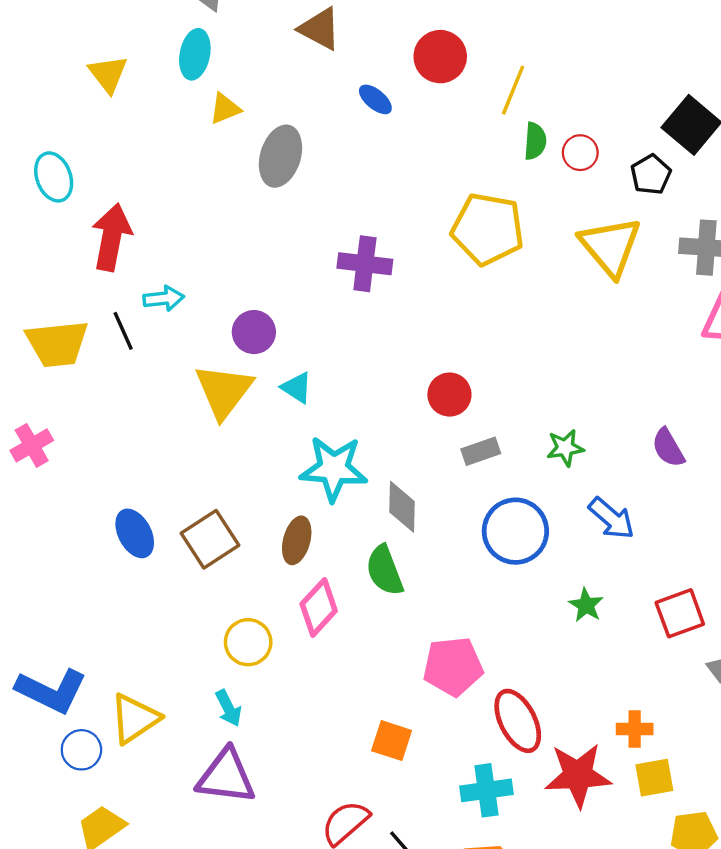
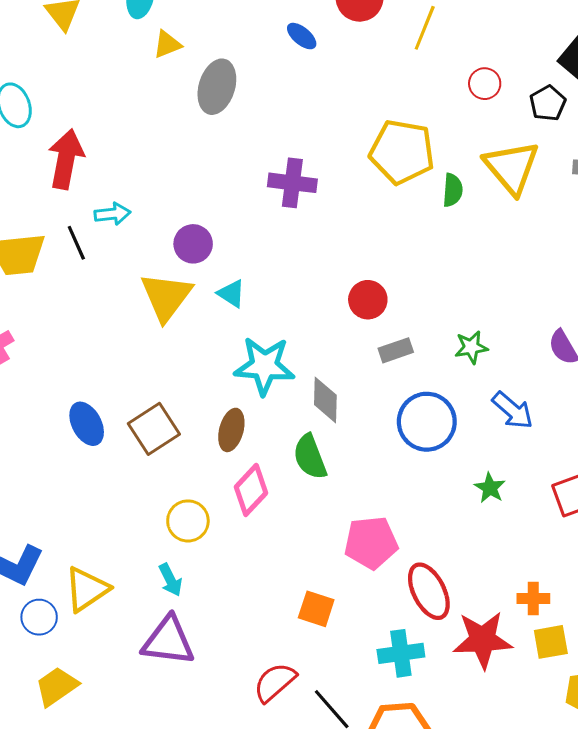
green semicircle: (535, 141) -> (453, 190), moved

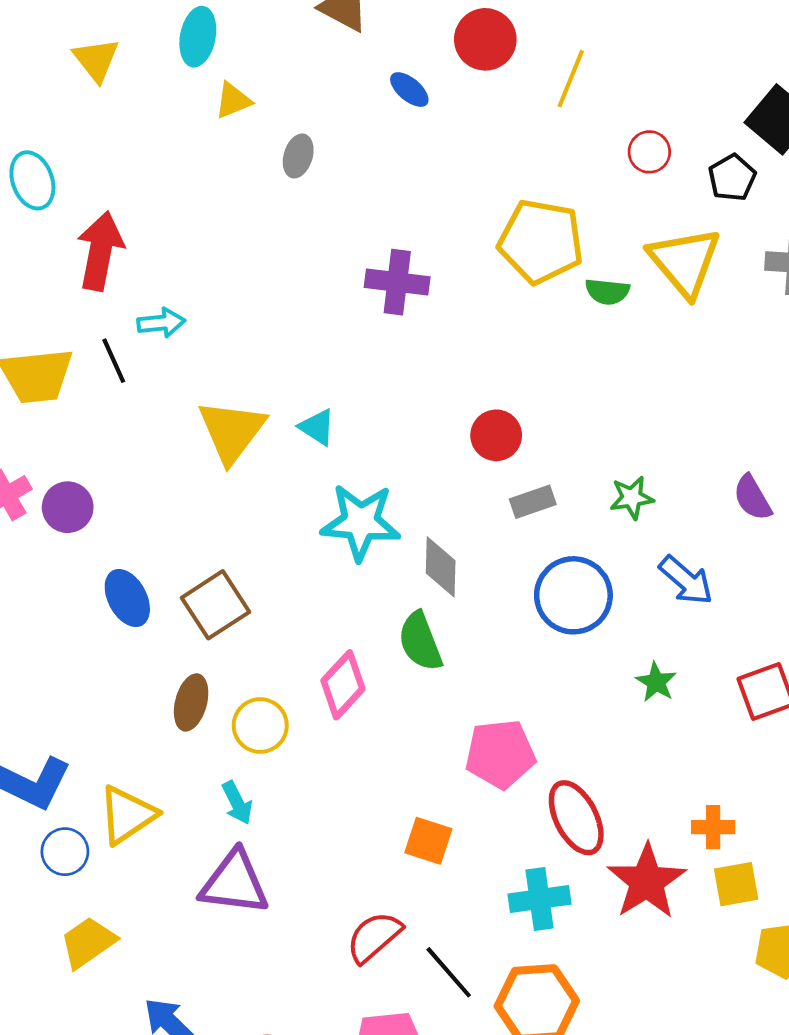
gray ellipse: (217, 87) -> (298, 156), size x0.6
green semicircle: (453, 190) -> (607, 292), turned 92
purple circle: (193, 244) -> (68, 507), moved
brown ellipse: (231, 430) -> (191, 702), moved
red star: (483, 640) -> (647, 881), turned -30

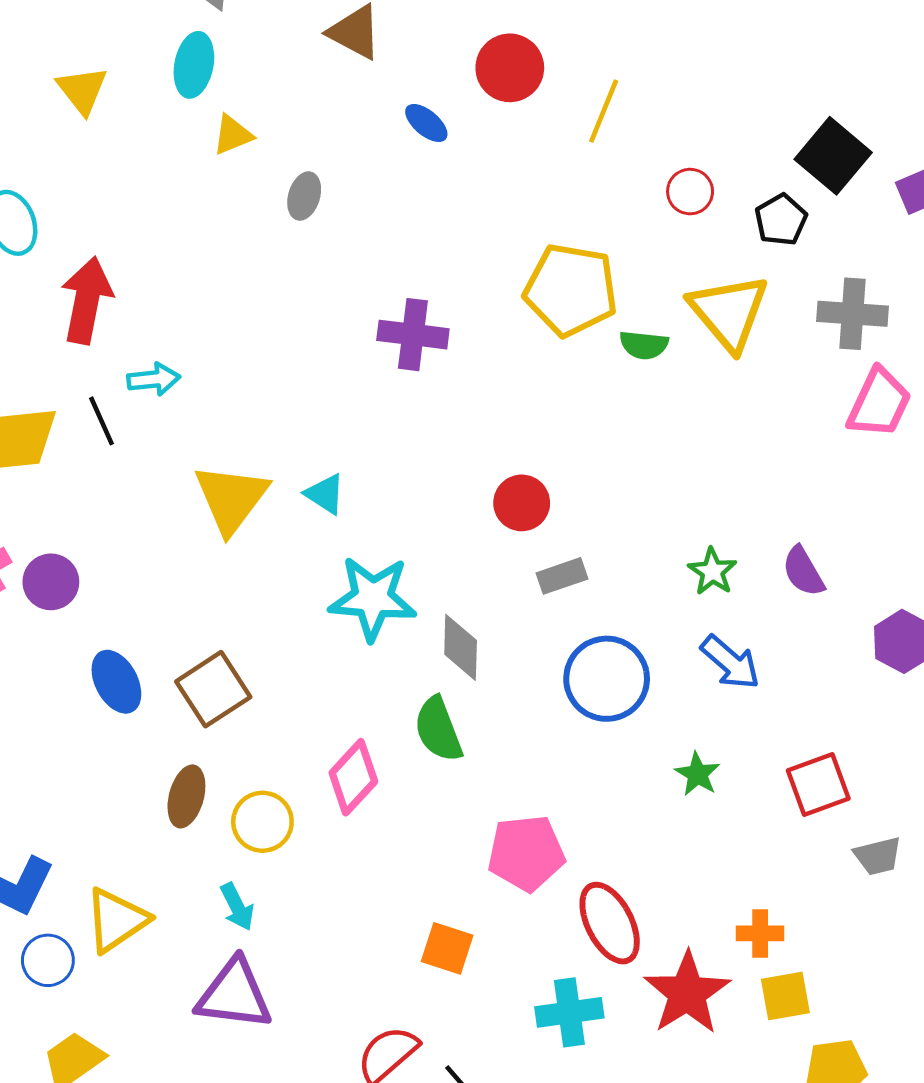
green star: (632, 498) -> (712, 571), moved, turned -30

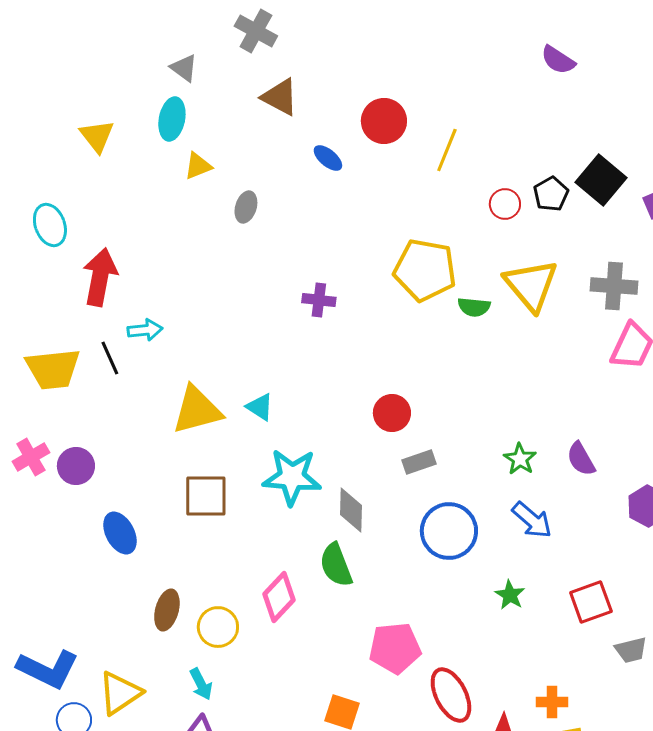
black pentagon: (781, 220) -> (551, 194), moved
purple cross: (413, 335) -> (319, 300), size x0.7
yellow triangle: (231, 498) -> (197, 410), turned 38
brown square: (213, 689) -> (206, 496), moved, turned 33

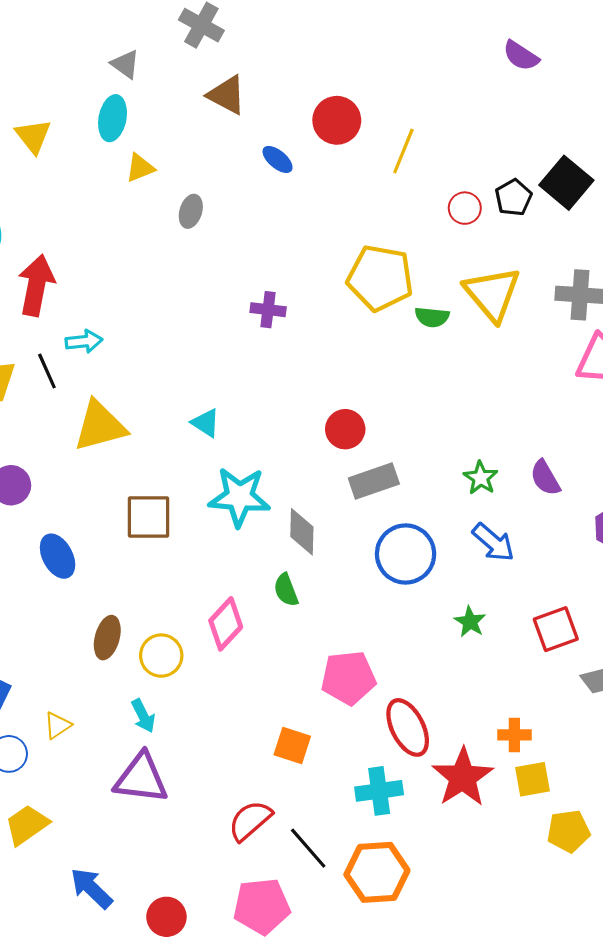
yellow triangle: (197, 410) -> (100, 426), moved
gray rectangle: (419, 462) -> (374, 481), size x1.4
green semicircle: (336, 565) -> (286, 590), size x0.7
yellow triangle: (120, 693) -> (58, 725), size x0.6

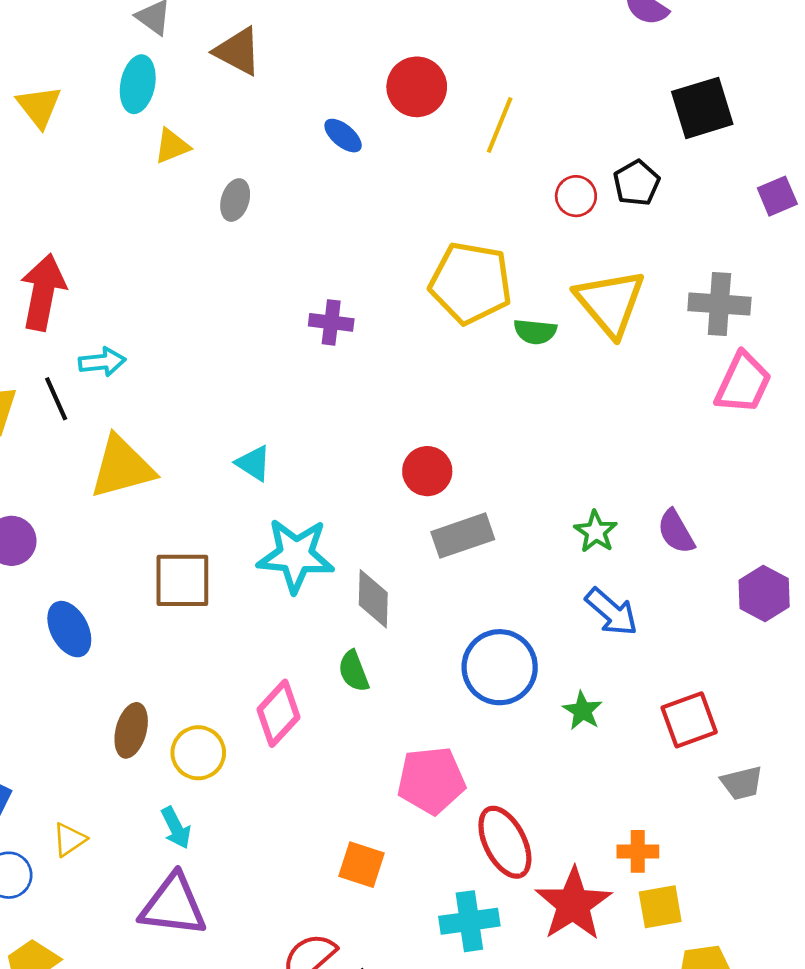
brown triangle: (227, 95) -> (238, 51), moved
black square: (566, 183) -> (702, 108), moved, turned 33
blue circle: (406, 554) -> (500, 667), moved

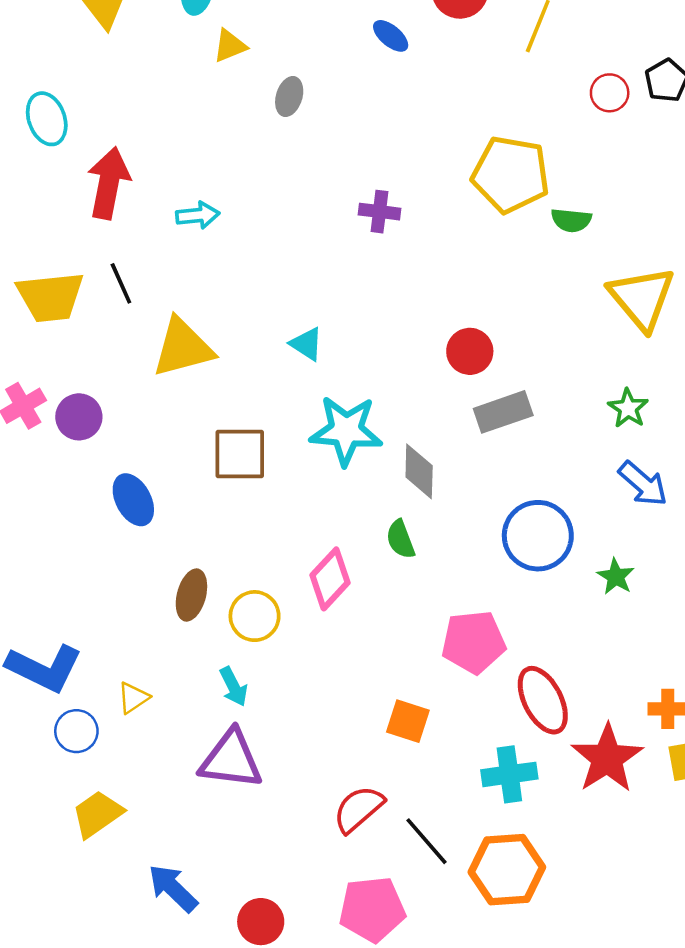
yellow triangle: (610, 303) -> (642, 298), moved
cyan arrow: (102, 362) -> (198, 215), moved

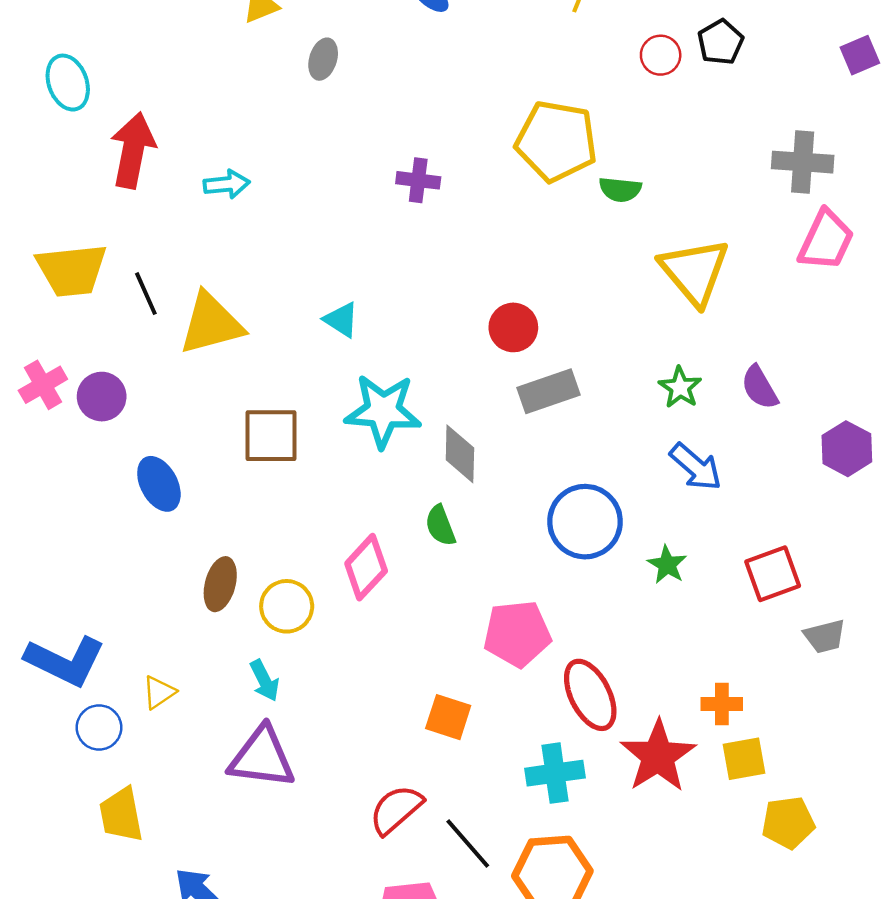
black line: (121, 283) -> (146, 294), moved
yellow trapezoid: (97, 814) -> (121, 815), turned -66

